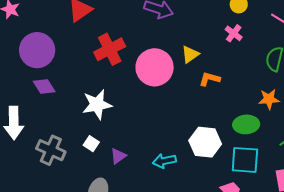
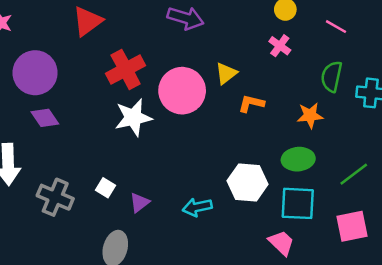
orange star: (269, 99) -> (310, 115), moved
white star: (97, 104) -> (133, 118), moved

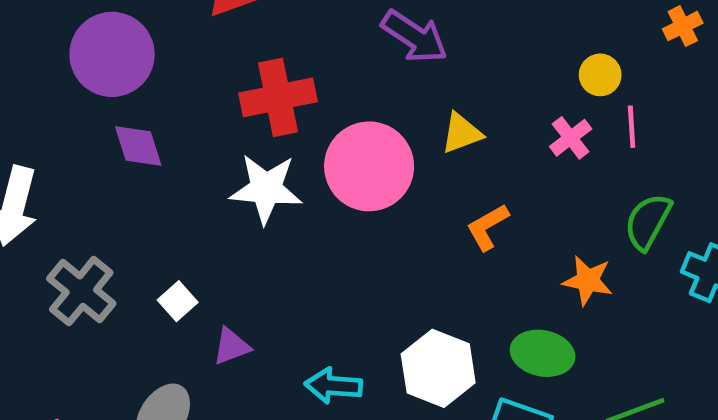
pink line: (336, 27) -> (632, 127), moved, turned 40
yellow triangle: (226, 73) -> (462, 133), moved
orange L-shape: (251, 103) -> (487, 227), turned -60
purple diamond: (45, 118) -> (138, 146), moved

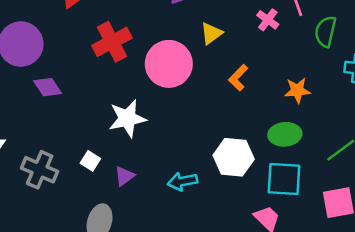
white star: (266, 189) -> (127, 118), moved
green semicircle: (648, 222) -> (326, 32), moved

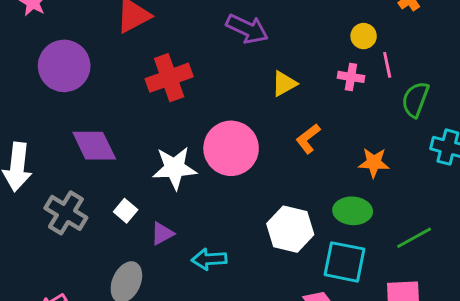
pink cross: (268, 20) -> (351, 77), turned -35
pink circle: (169, 64) -> (231, 148), moved
purple diamond: (48, 87) -> (94, 146), moved, size x1.4
cyan arrow: (183, 181) -> (209, 259), moved

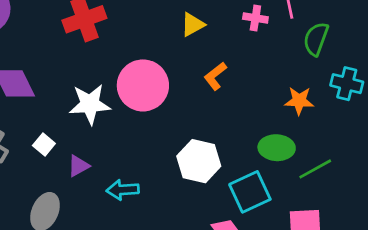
orange star: (374, 163) -> (299, 101), moved
green ellipse: (353, 211) -> (277, 148), moved
cyan square: (345, 262) -> (250, 192), turned -36

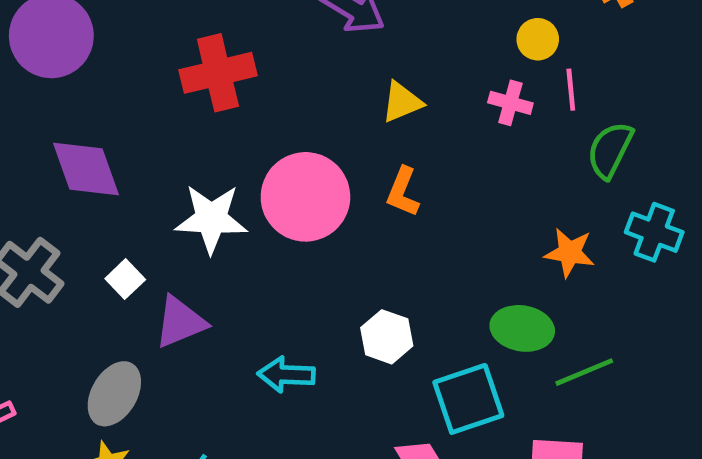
orange L-shape: (215, 76) -> (403, 192), moved, turned -36
white hexagon: (199, 161) -> (387, 337), size x0.7
purple triangle: (78, 166) -> (180, 322), size x1.4
cyan arrow: (123, 190) -> (286, 375), moved

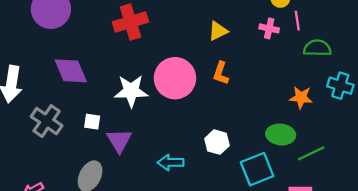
green semicircle: (610, 150) -> (317, 48), turned 68
white square: (125, 279) -> (92, 122), turned -35
purple triangle: (180, 322) -> (119, 141), turned -36

